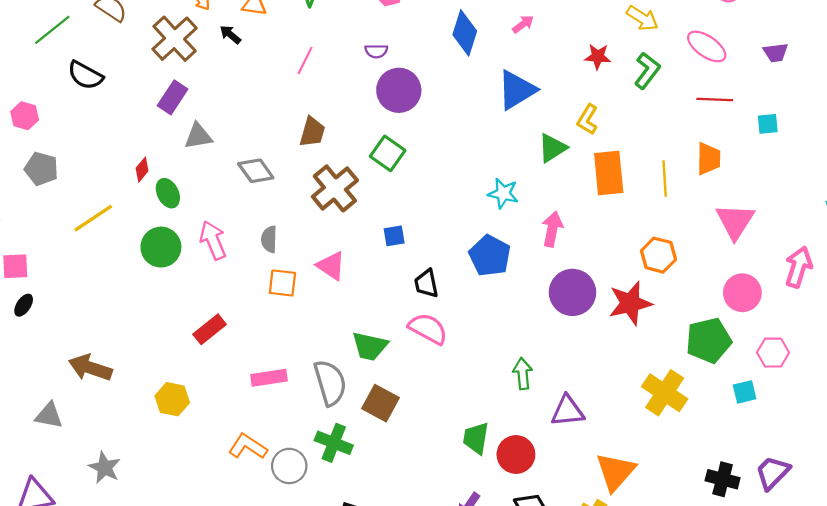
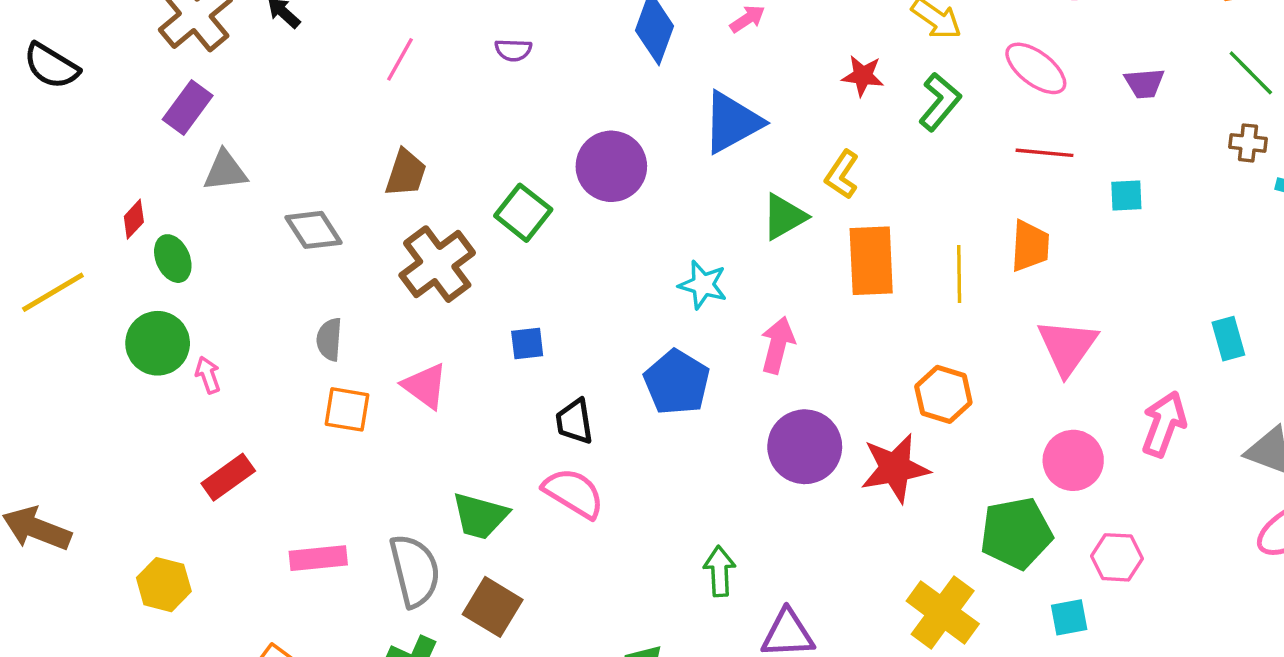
purple circle: (399, 90) -> (611, 166), moved
pink arrow: (213, 240) -> (208, 375), moved, size x0.6

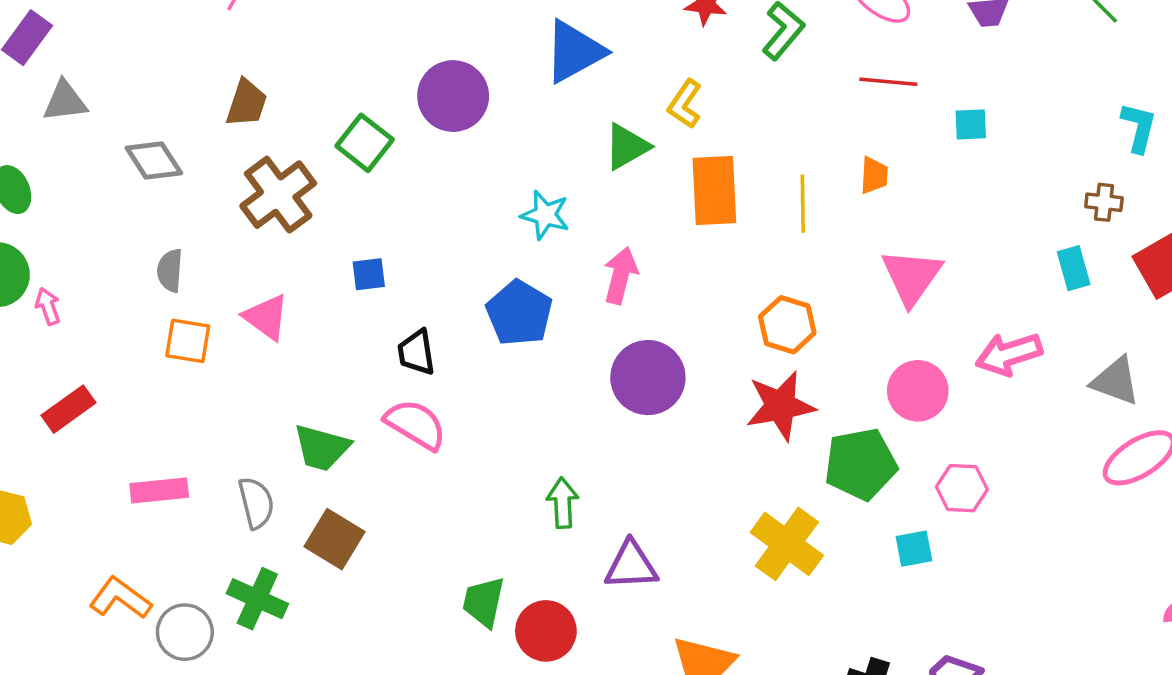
brown cross: (1248, 143) -> (1104, 202), moved
orange trapezoid: (1030, 246) -> (874, 175), size x0.7
pink arrow: (1164, 424) -> (1009, 354), turned -128
red star: (895, 468) -> (780, 406), moved
gray semicircle: (415, 571) -> (256, 503), size x0.7

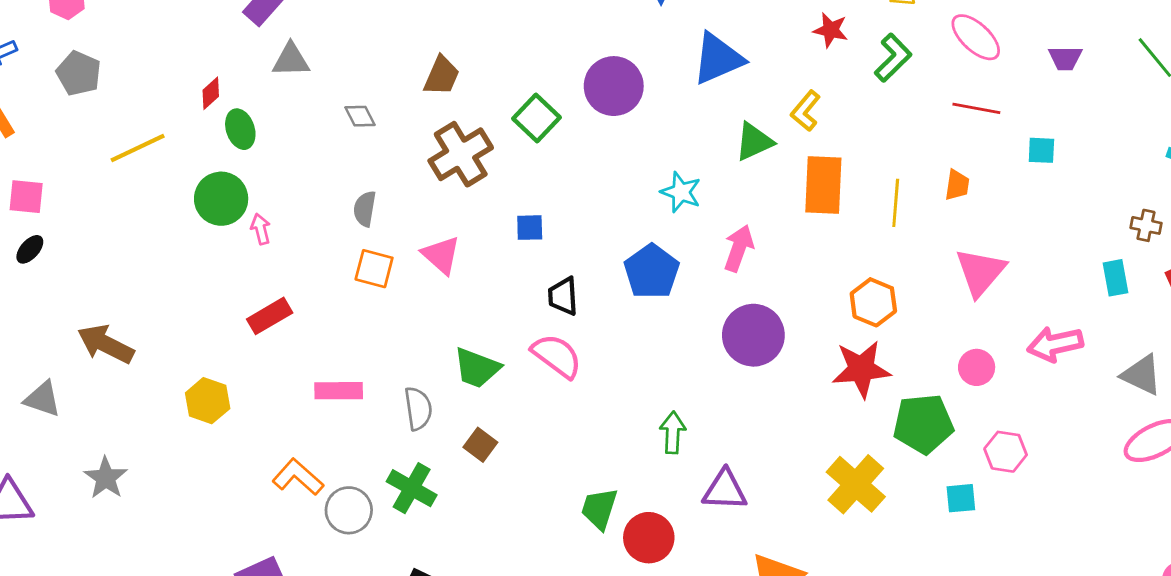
gray diamond: (154, 161) -> (360, 116), size x0.7
pink circle: (918, 391) -> (977, 367), size x0.7
brown square: (335, 539) -> (480, 445), size x0.7

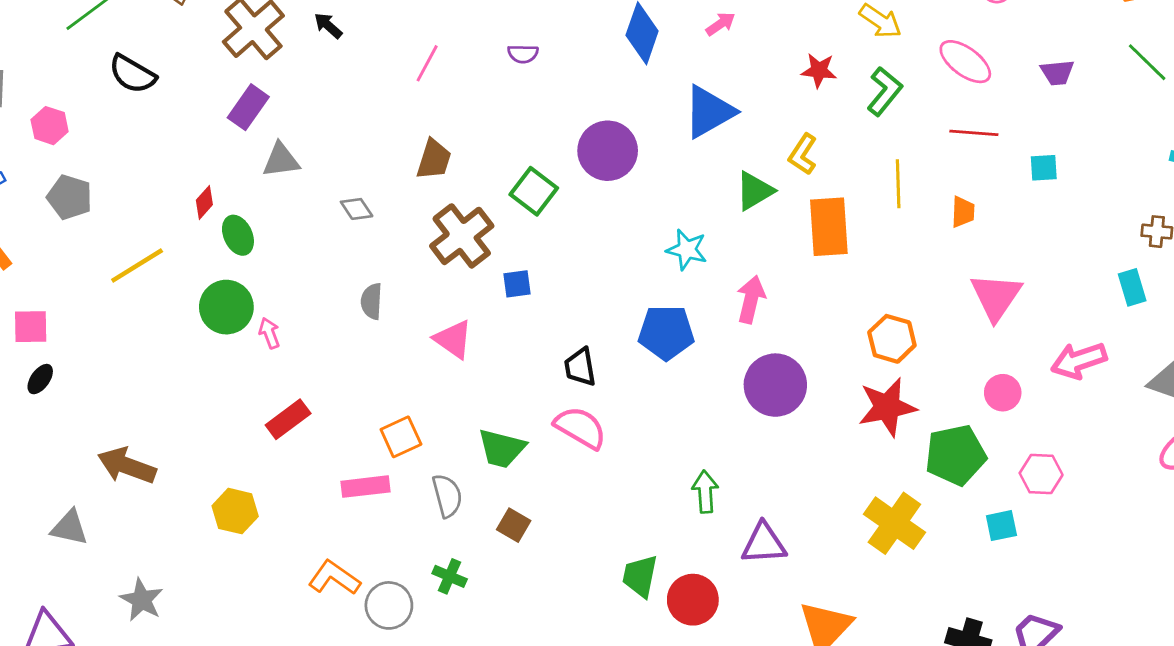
yellow line: (896, 203) -> (898, 184), moved
blue square: (530, 228) -> (517, 284), moved
orange square: (374, 269) -> (401, 437), moved, turned -33
blue pentagon: (652, 272) -> (666, 332), turned -30
green cross: (412, 488) -> (450, 576), size x0.7

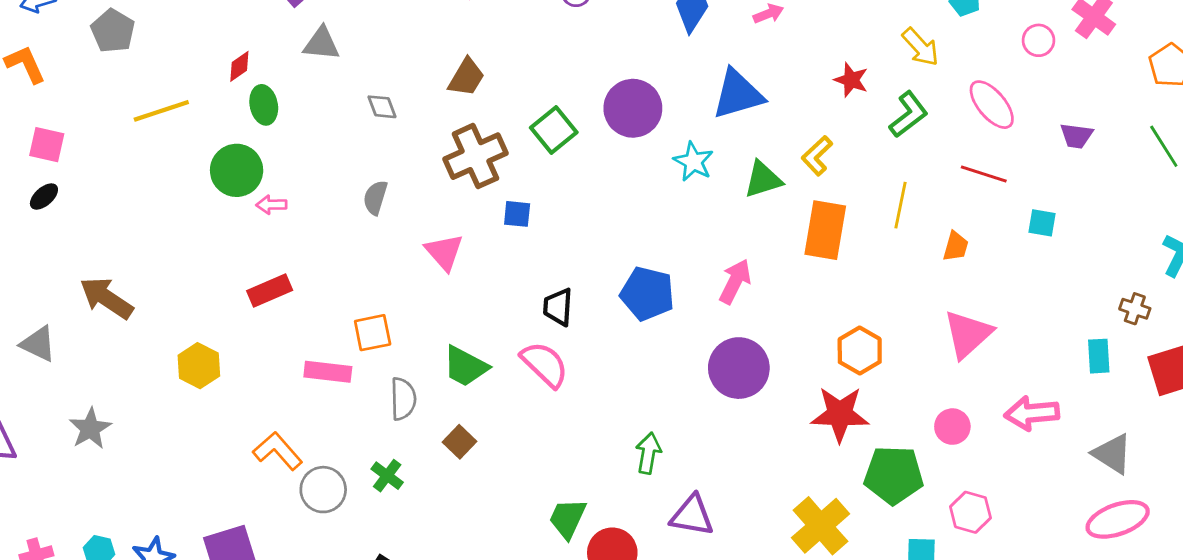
cyan star: (687, 250) -> (693, 162), moved
pink arrow: (269, 333) -> (271, 205), turned -84

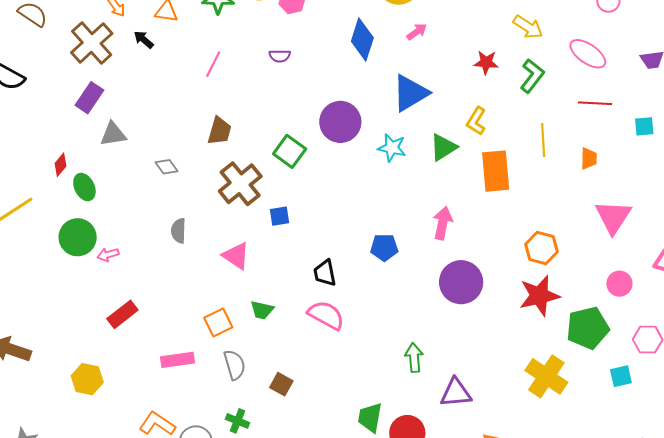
blue pentagon: (647, 294) -> (384, 247), size x0.7
orange square: (373, 333) -> (218, 323), moved
green trapezoid: (465, 366) -> (262, 310), moved, size x0.7

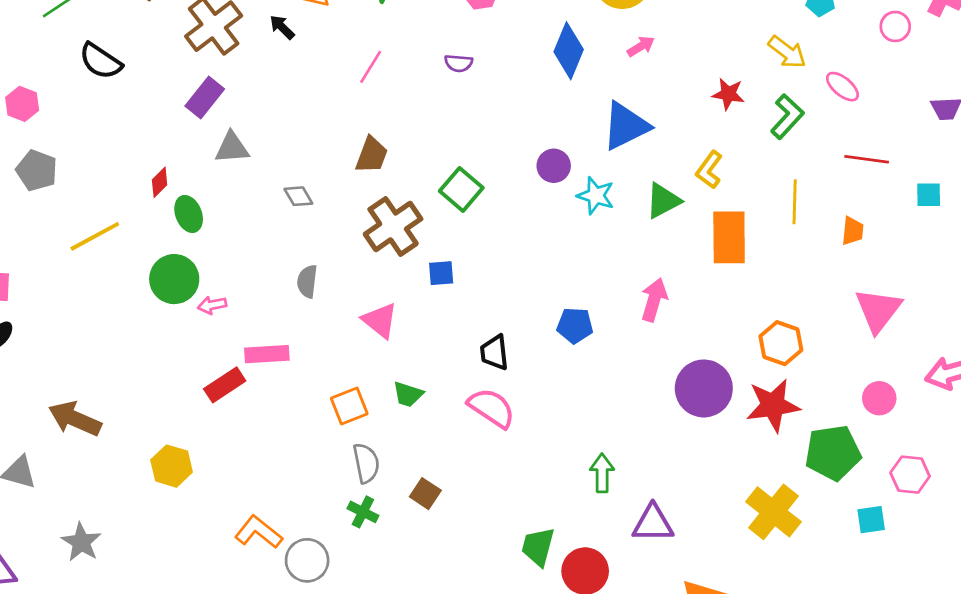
pink ellipse: (588, 54) -> (842, 87), moved, size x0.7
purple circle: (340, 122) -> (554, 166), moved, size x0.6
purple circle: (461, 282) -> (704, 388), moved
pink rectangle: (177, 360) -> (267, 354), moved
green cross: (237, 421) -> (363, 512), moved

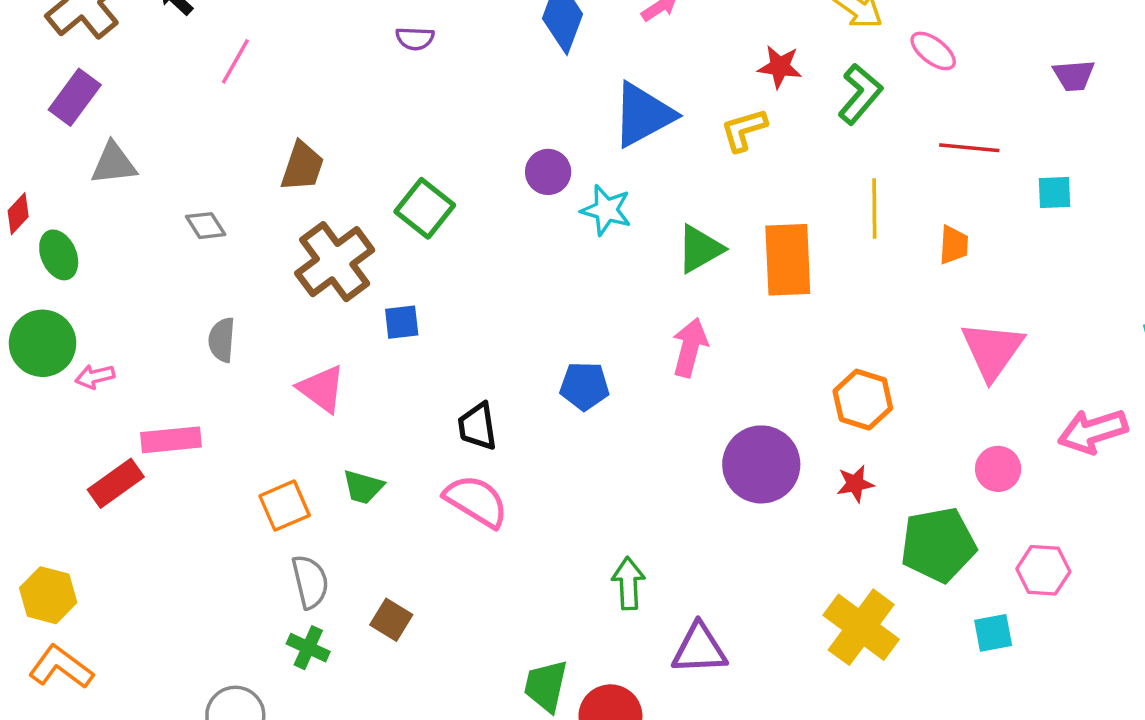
pink line: (371, 67) -> (235, 61), moved
yellow L-shape: (709, 170) -> (744, 130), moved, turned 39
green triangle: (663, 201) -> (700, 249), moved
red star: (773, 405) -> (855, 484), size x0.5
orange L-shape: (259, 532) -> (61, 667), moved

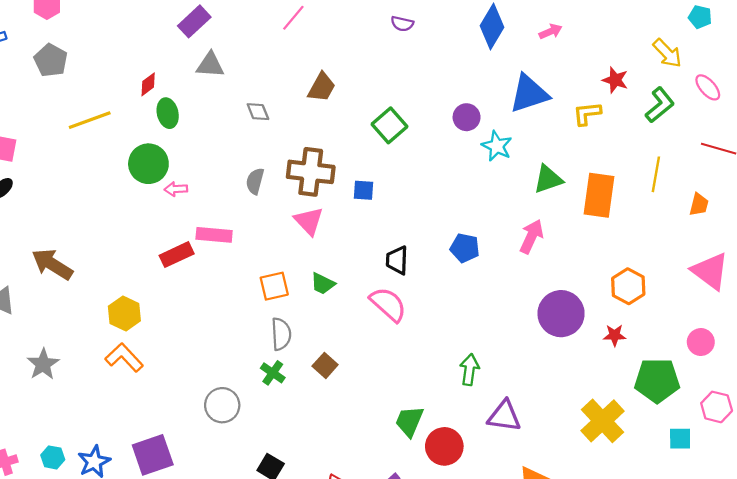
brown cross: (335, 262) -> (311, 172), moved, turned 33
pink triangle: (992, 350) -> (710, 271), turned -39

